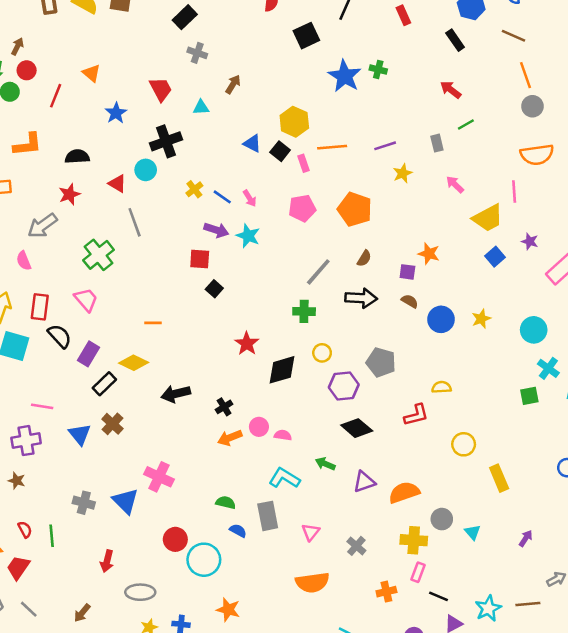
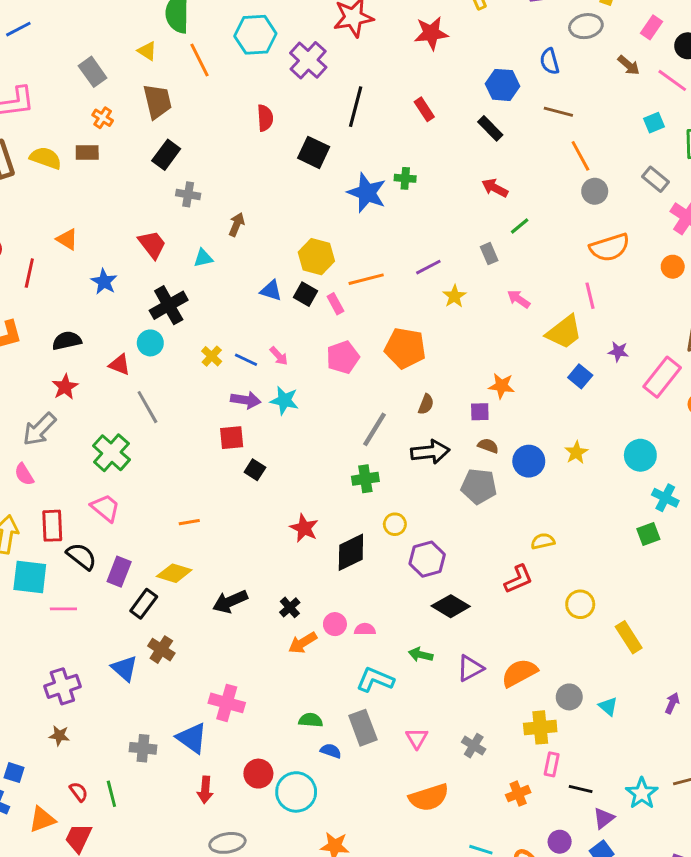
black square: (306, 36) -> (314, 152), turned -30
gray pentagon: (381, 362) -> (479, 486), moved
pink line: (42, 406) -> (63, 609), moved
red arrow: (107, 561) -> (205, 790), moved

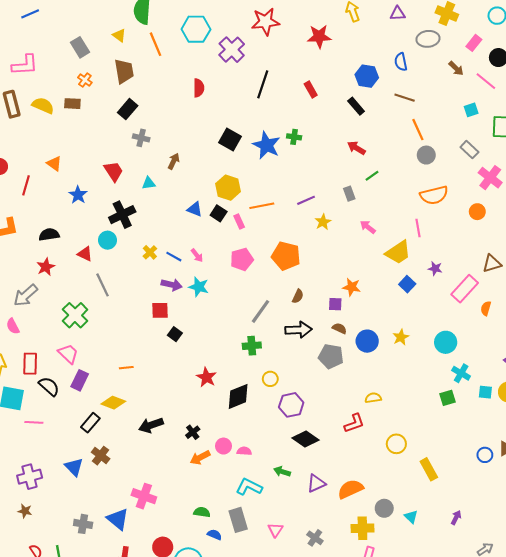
black square: (314, 152) -> (230, 140), moved
purple rectangle: (119, 572) -> (80, 380), moved

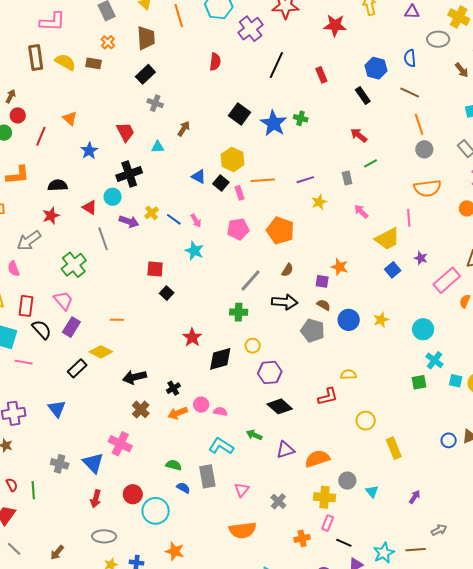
purple arrow: (172, 285) -> (129, 222), moved
brown cross: (101, 456) -> (141, 409), moved

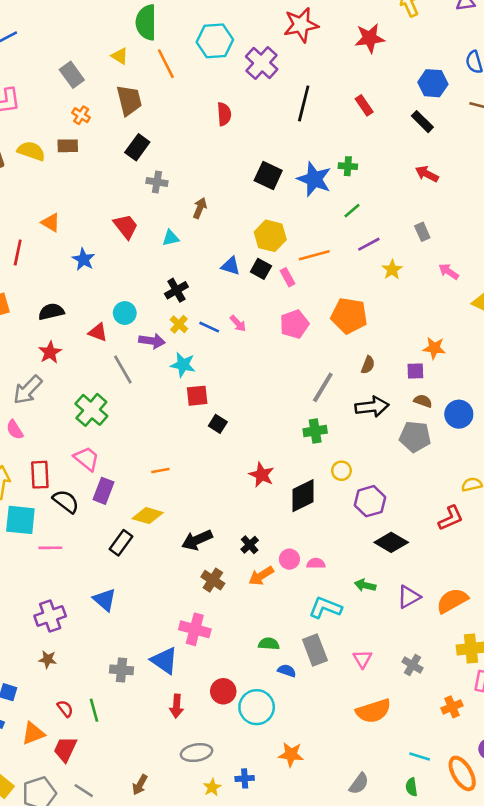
green line: (371, 163) -> (352, 211), moved
black cross: (129, 174) -> (176, 290), moved, size x0.7
cyan star: (194, 251) -> (183, 365), moved

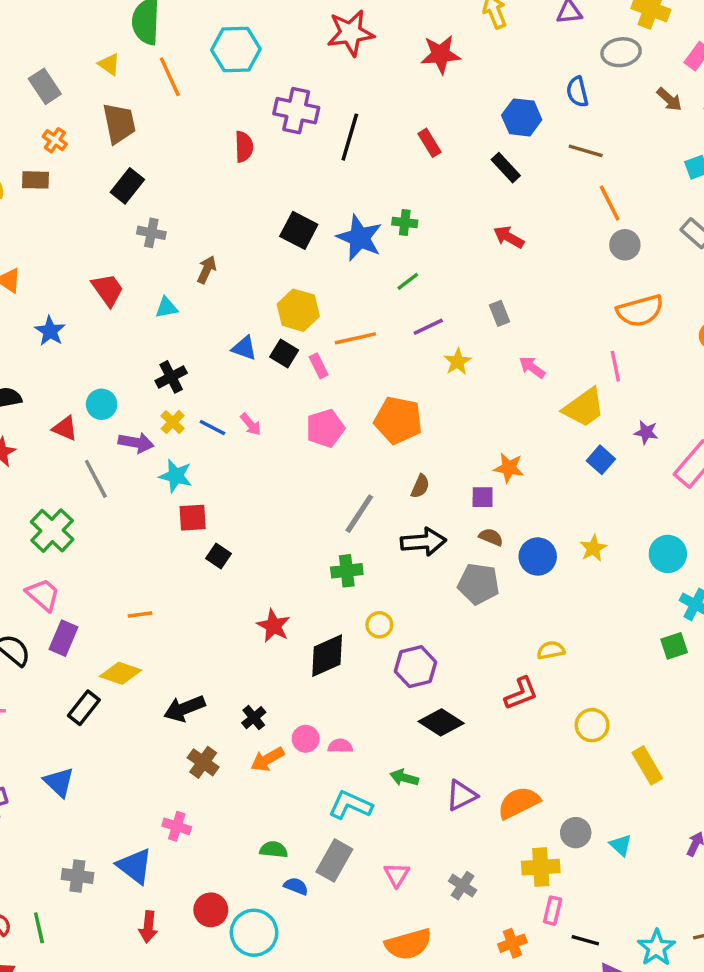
purple cross: (262, 63) -> (296, 111), moved, turned -32
pink cross: (195, 629) -> (177, 826), size x0.7
gray rectangle: (315, 650) -> (334, 860), turned 48

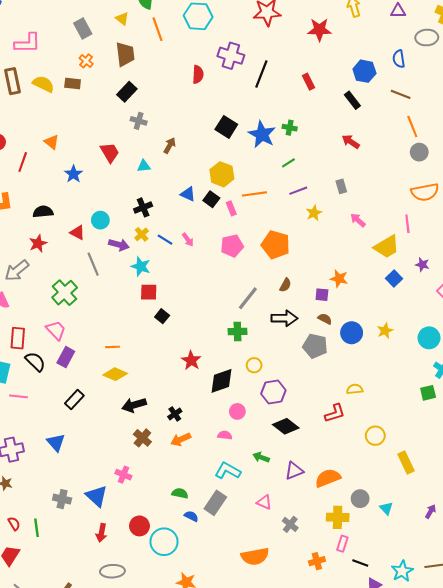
yellow diamond: (121, 673) -> (115, 374), moved
pink circle: (306, 739) -> (237, 411), moved
pink triangle: (397, 875) -> (264, 502), moved, turned -42

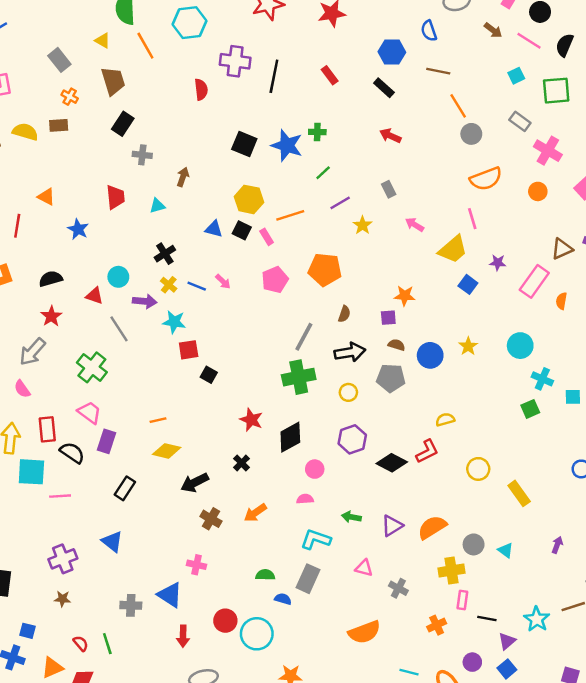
red trapezoid: (110, 152) -> (115, 197), turned 35
green cross: (237, 332) -> (299, 377), size x1.5
yellow circle: (254, 365) -> (348, 392), moved
black cross: (175, 414) -> (241, 463), moved
black diamond: (286, 426) -> (392, 463), moved

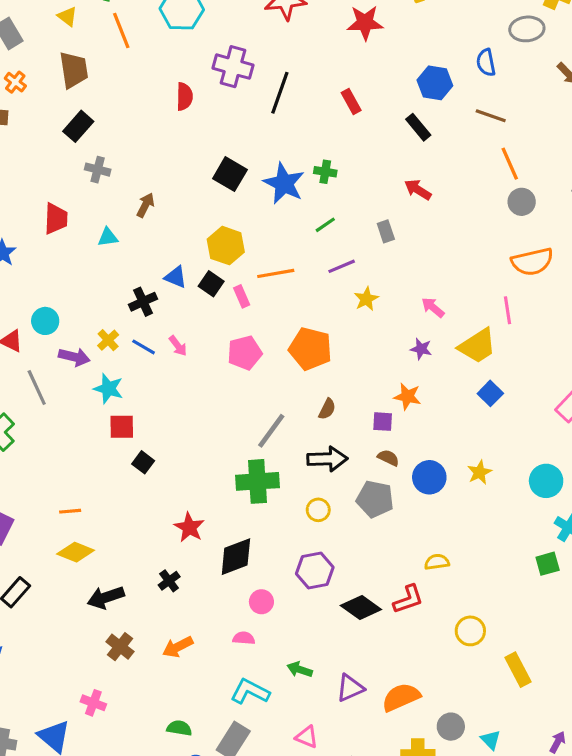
gray rectangle: (389, 189) -> (386, 231), moved
black cross: (165, 254) -> (143, 302), moved
purple star: (498, 263) -> (421, 349), moved

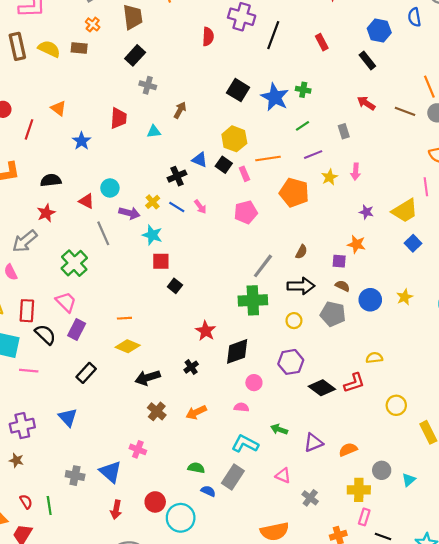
brown line: (491, 116) -> (405, 111), moved
pink arrow: (433, 307) -> (356, 172), moved, turned -126
orange pentagon: (310, 349) -> (294, 193), moved
orange semicircle: (401, 697) -> (348, 450), size x0.7
cyan triangle: (491, 740) -> (409, 480), turned 32

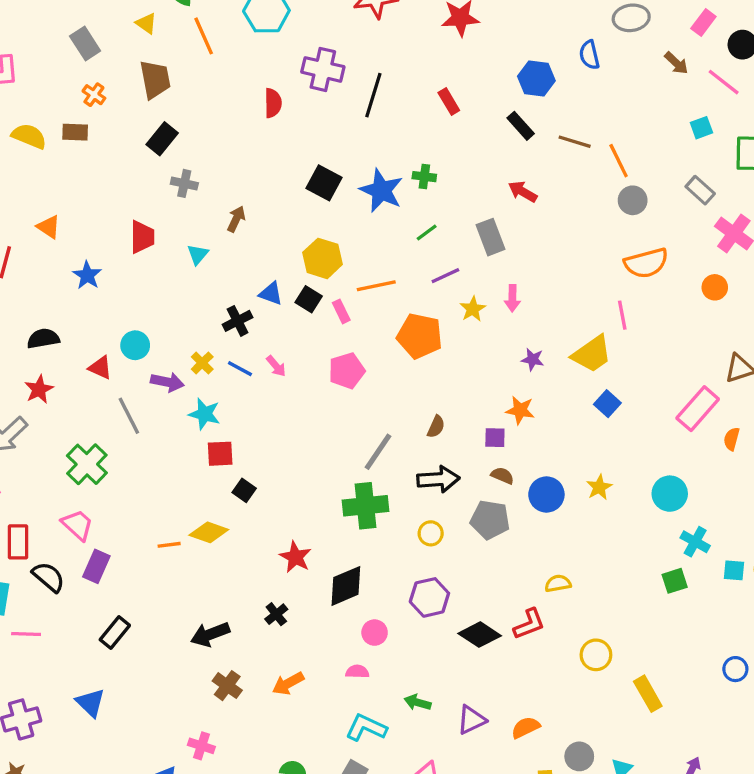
brown line: (405, 111) -> (575, 142), moved
gray rectangle: (344, 131) -> (491, 237), size x1.5
cyan triangle: (154, 132) -> (198, 254), turned -40
yellow diamond: (128, 346) -> (209, 532), moved

